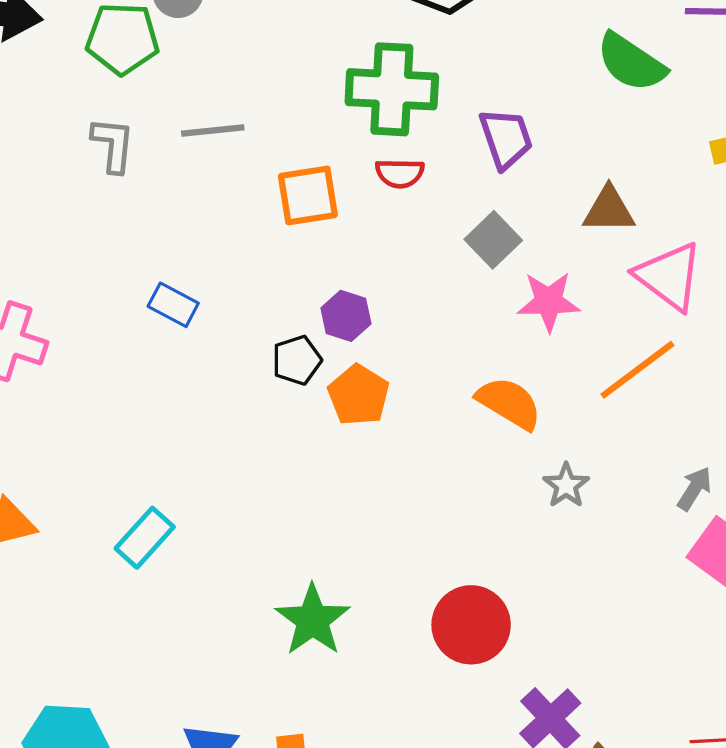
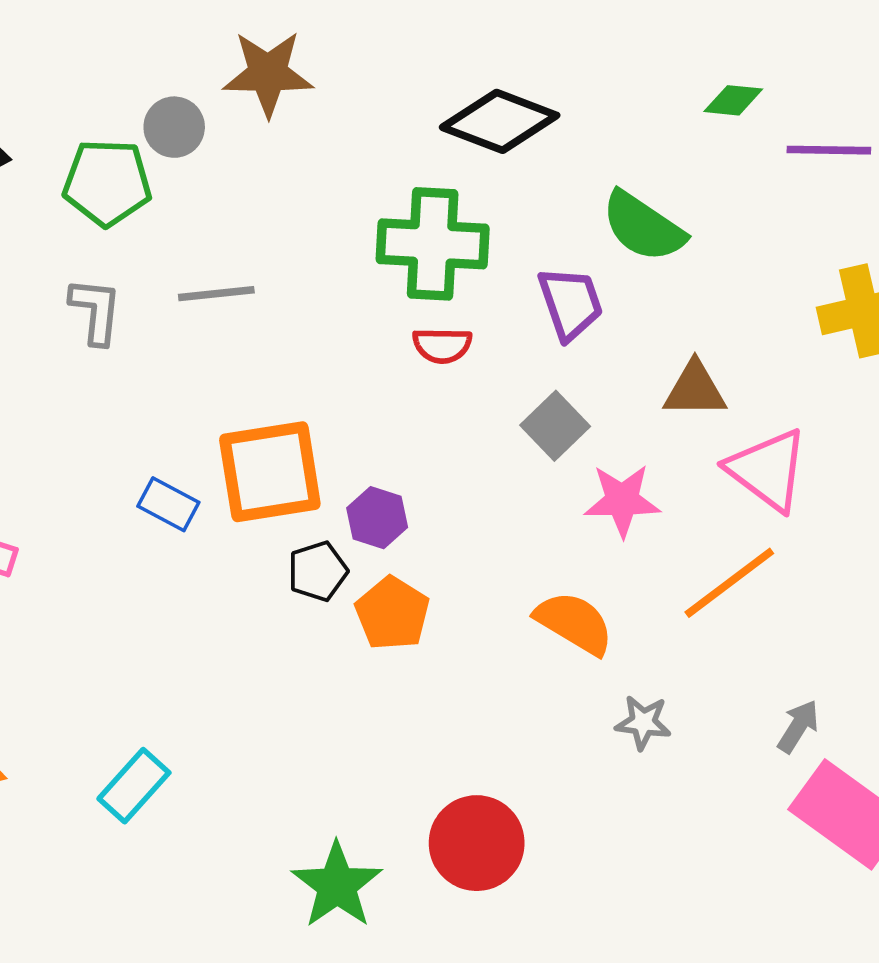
green semicircle: (631, 62) -> (643, 227), moved
orange square: (308, 195) -> (270, 472), moved, size x1.4
gray star: (566, 485) -> (643, 722), turned -30
red circle: (471, 625) -> (477, 843), moved

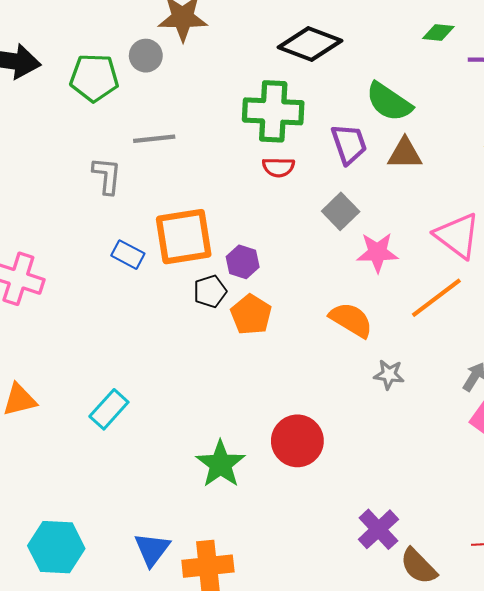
gray circle: (174, 127) -> (146, 56), moved
gray L-shape: (96, 311) -> (107, 176), moved
brown triangle: (695, 389) -> (405, 153), moved

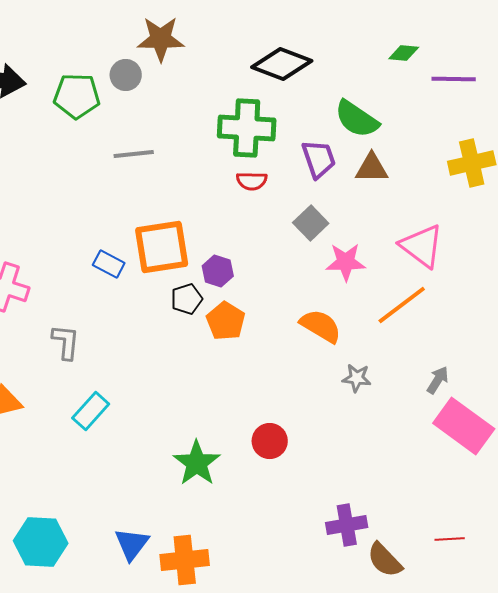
gray L-shape: (107, 176) -> (66, 342), moved
red circle: (297, 441) -> (270, 441), size x0.7
purple cross: (378, 529) -> (347, 525), turned 33

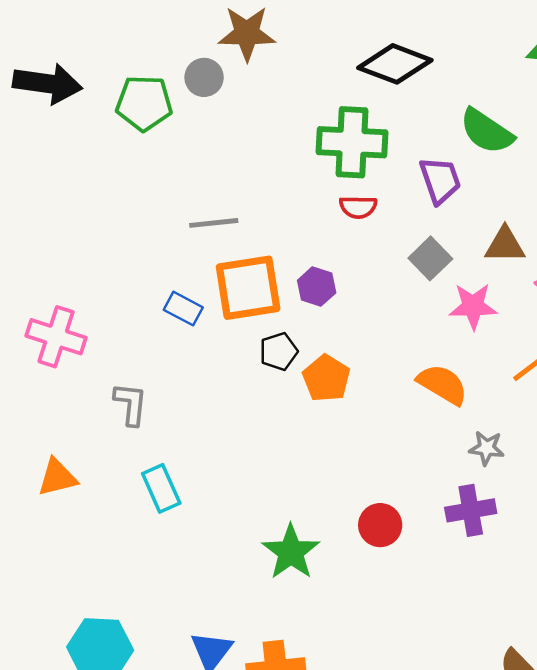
gray line: (134, 154) -> (214, 223), moved
brown triangle: (372, 168) -> (505, 245), moved
purple hexagon: (218, 271) -> (317, 287), moved
cyan rectangle: (91, 411) -> (161, 488), turned -66
purple cross: (347, 525) -> (471, 510), moved

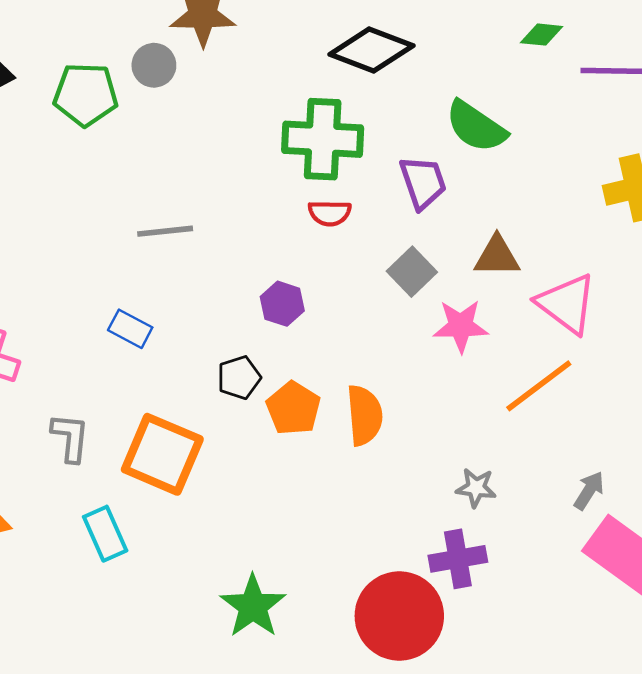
orange square: (248, 288) -> (162, 454), moved, turned 32
orange semicircle: (443, 384) -> (364, 415), moved, turned 54
red circle: (380, 525) -> (399, 616), moved, size x1.8

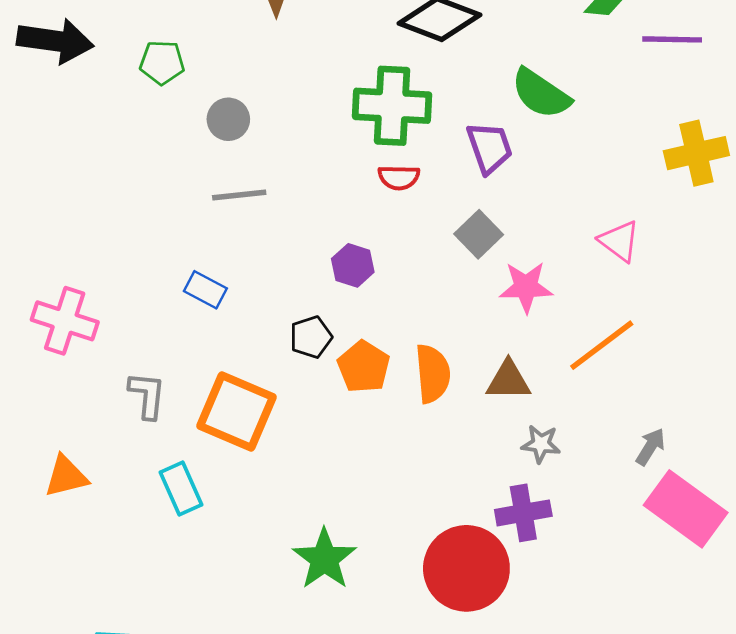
gray circle: (154, 65) -> (228, 119), moved
green pentagon: (86, 95) -> (162, 62), size x0.7
brown triangle: (497, 256) -> (508, 380), moved
pink triangle: (567, 304) -> (619, 241), moved, size x0.7

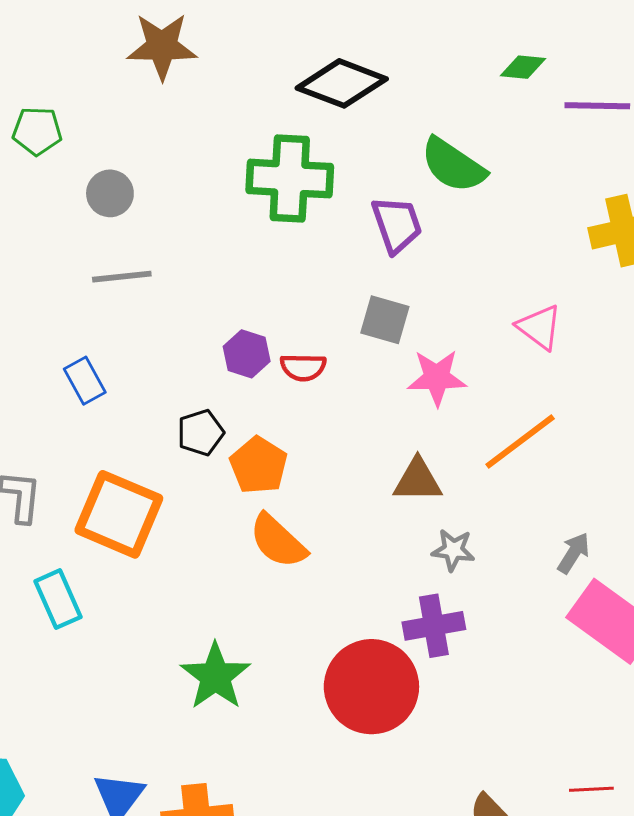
red semicircle: (399, 177) -> (303, 367), moved
gray square: (479, 234) -> (385, 320), turned -30
blue rectangle: (205, 290) -> (85, 381), turned 33
orange semicircle: (433, 374) -> (278, 541), moved, turned 138

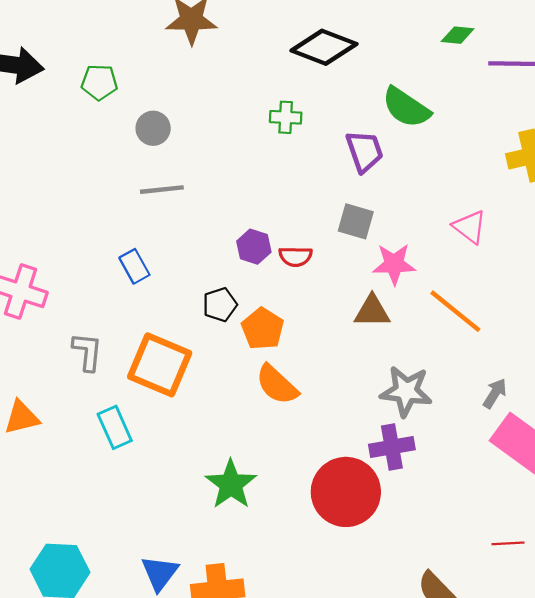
green cross: (290, 179) -> (286, 117), size x0.5
orange line: (520, 442) -> (455, 311), turned 76
brown triangle: (418, 480) -> (372, 311), moved
gray star: (453, 550) -> (406, 391), size x1.6
red line: (591, 789) -> (508, 543), moved

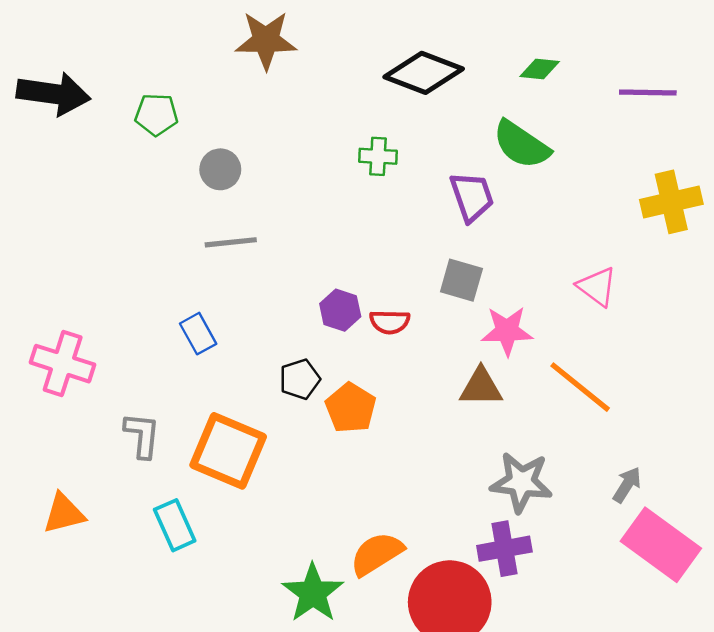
green diamond: (458, 35) -> (540, 69), moved
orange semicircle: (277, 385) -> (377, 554), moved, turned 105

